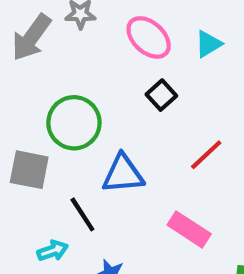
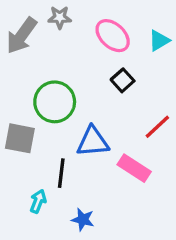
black line: (82, 214) -> (61, 173), turned 40
pink rectangle: (189, 229) -> (134, 168), moved
cyan arrow: (53, 251) -> (38, 201), turned -50

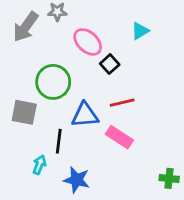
pink ellipse: (113, 36) -> (88, 42), moved
red line: (157, 127) -> (122, 103), moved, turned 30
blue star: (83, 220) -> (77, 180), size x1.4

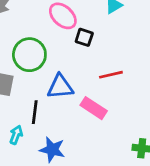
black square: (110, 64) -> (84, 37), turned -30
red line: (122, 103) -> (111, 75), moved

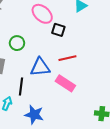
green circle: (29, 55) -> (17, 43), size x0.6
red line: (111, 75) -> (67, 58), moved

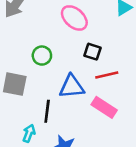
black square: (58, 30) -> (92, 52), moved

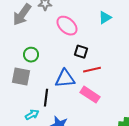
green circle: (42, 56) -> (31, 55), moved
cyan arrow: (29, 133) -> (32, 115), turned 40

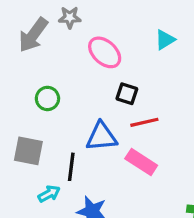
gray square: (21, 77) -> (28, 151), moved

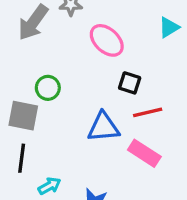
gray square: (28, 151) -> (23, 116), moved
black line: (71, 167) -> (22, 158), moved

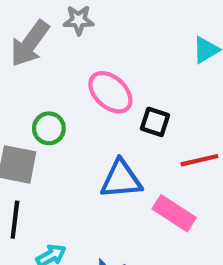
pink ellipse: (107, 40) -> (110, 92), moved
red line: (148, 112) -> (200, 160), moved

